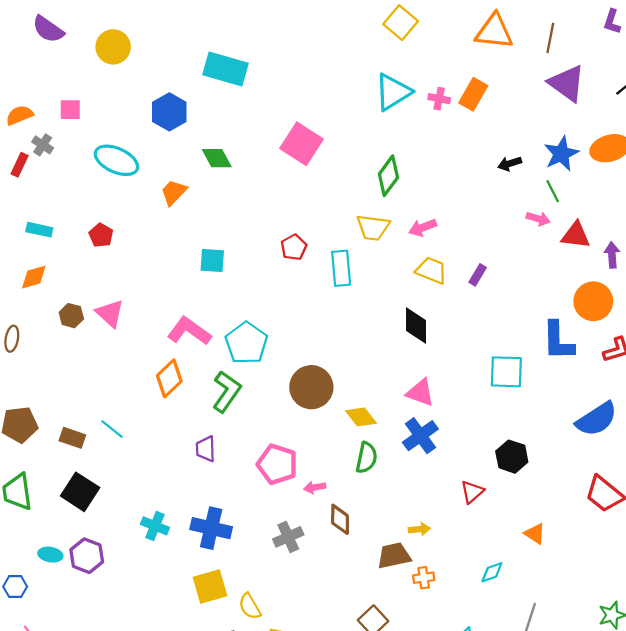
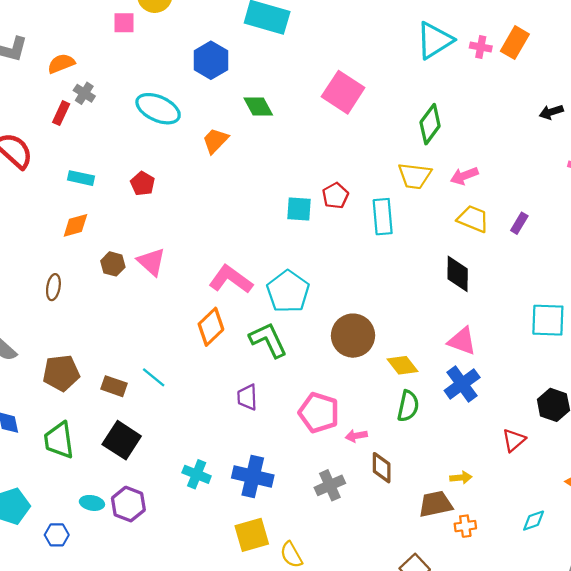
pink square: (70, 110) -> (124, 23), moved
cyan square: (212, 261) -> (299, 209), moved
green L-shape: (227, 392) -> (268, 340), turned -60

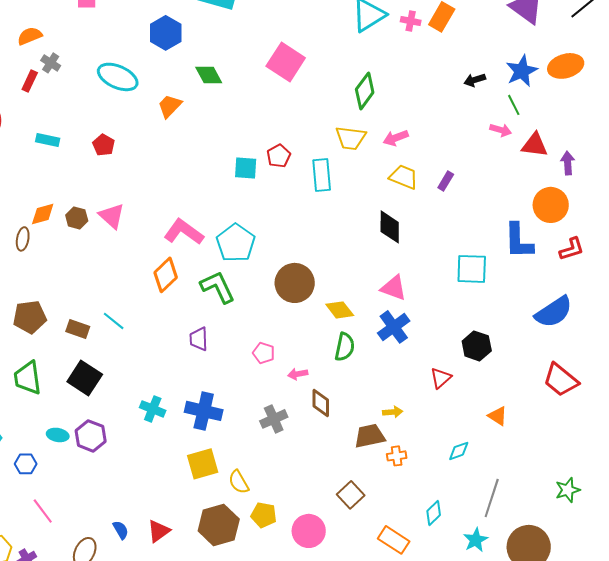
orange diamond: (75, 225) -> (43, 214), moved
pink pentagon: (319, 413) -> (264, 353), size x0.6

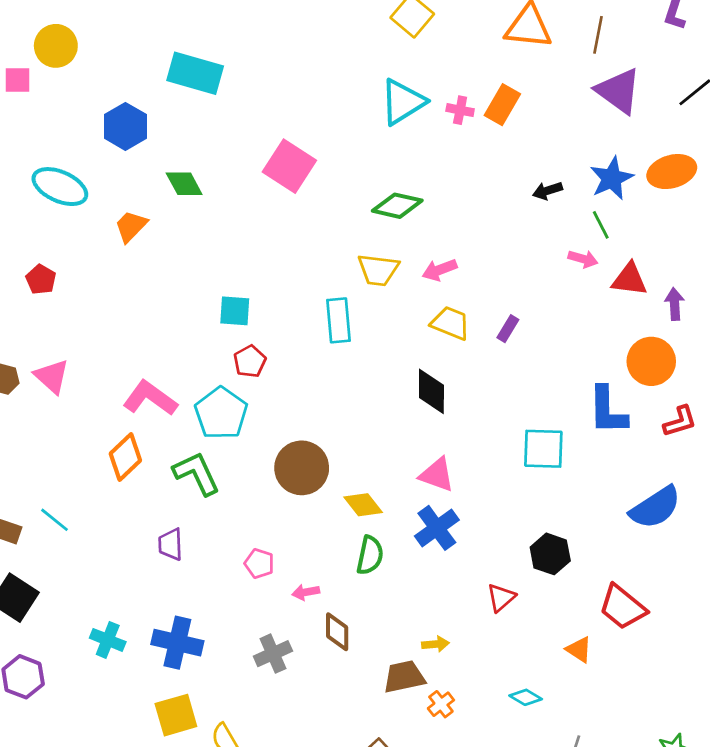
green diamond: (365, 91) -> (397, 206), turned 66
red pentagon: (279, 156) -> (250, 361), moved
red trapezoid: (561, 380) -> (623, 607), moved
cyan diamond: (459, 451) -> (526, 697), turned 50
orange cross: (397, 456) -> (441, 704), turned -30

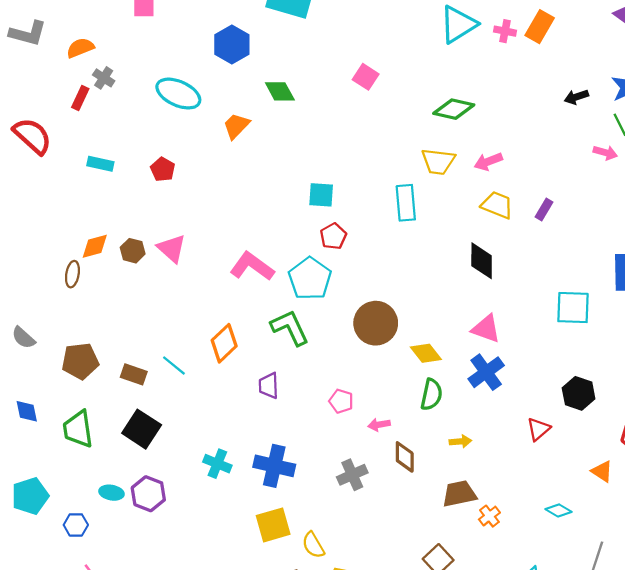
pink square: (289, 166) -> (366, 77), size x0.6
orange diamond: (125, 457) -> (224, 343), moved
yellow arrow: (435, 644) -> (460, 441), moved

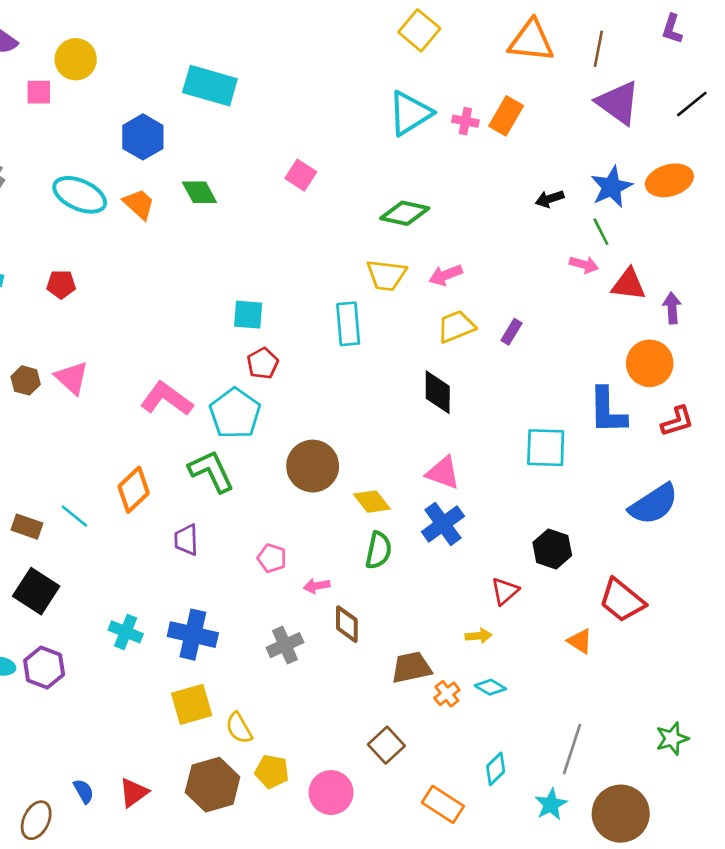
orange trapezoid: (236, 126) -> (139, 204), moved, turned 88
red pentagon: (163, 169) -> (61, 284), turned -30
yellow trapezoid: (497, 205) -> (456, 326), turned -44
yellow arrow: (460, 441) -> (479, 636), moved
cyan diamond: (559, 510) -> (490, 687), moved

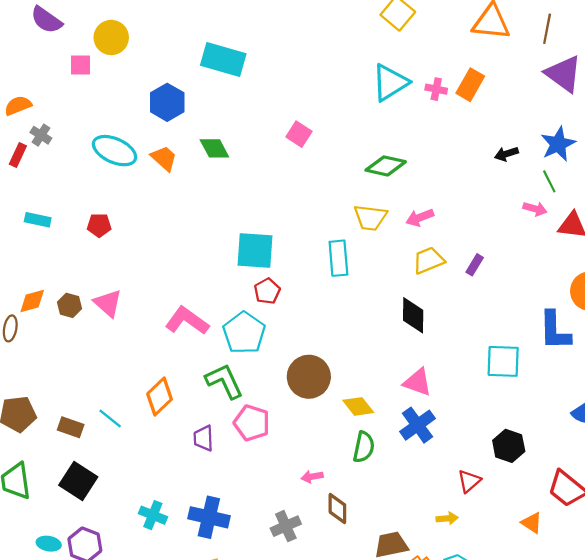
cyan square: (248, 315) -> (255, 250), size x1.5
pink pentagon: (272, 558) -> (252, 423), moved, size x1.5

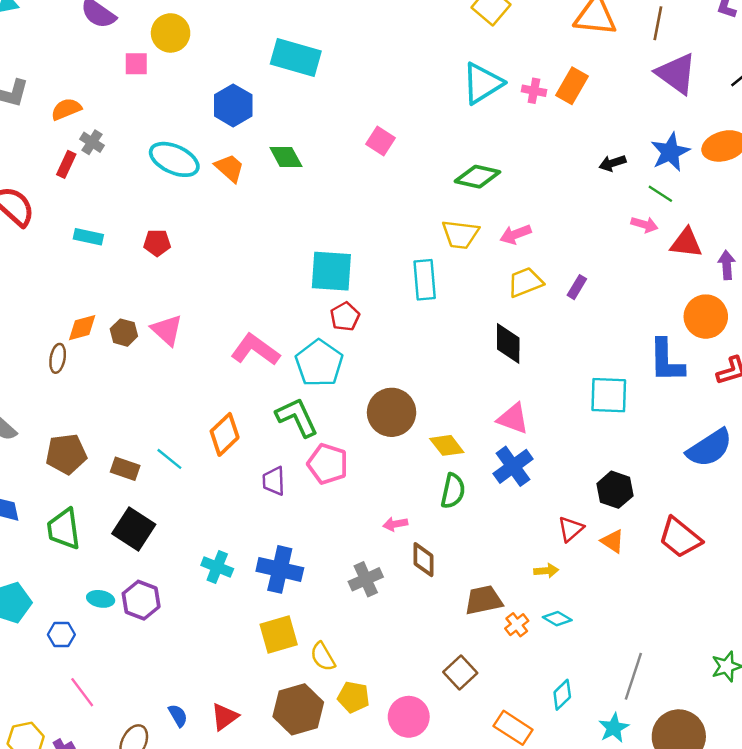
green line: (549, 181) -> (660, 194), turned -30
orange triangle: (532, 523) -> (612, 541), moved

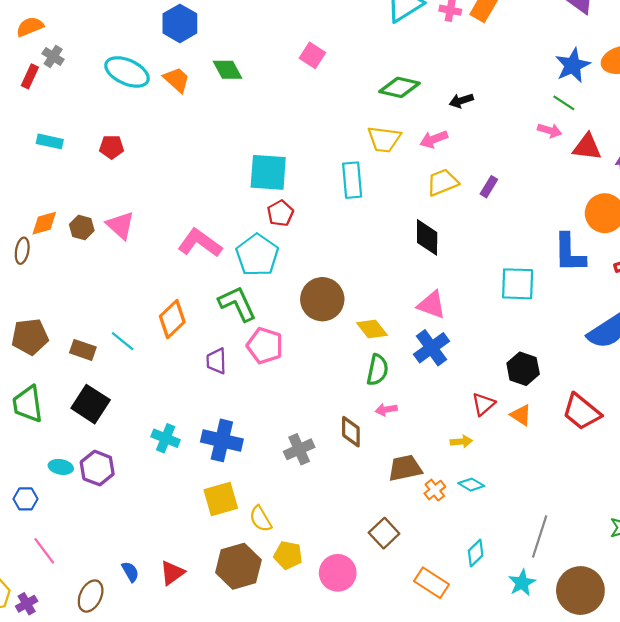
black arrow: (612, 163) -> (461, 101), moved
pink arrow: (395, 524) -> (386, 410), moved

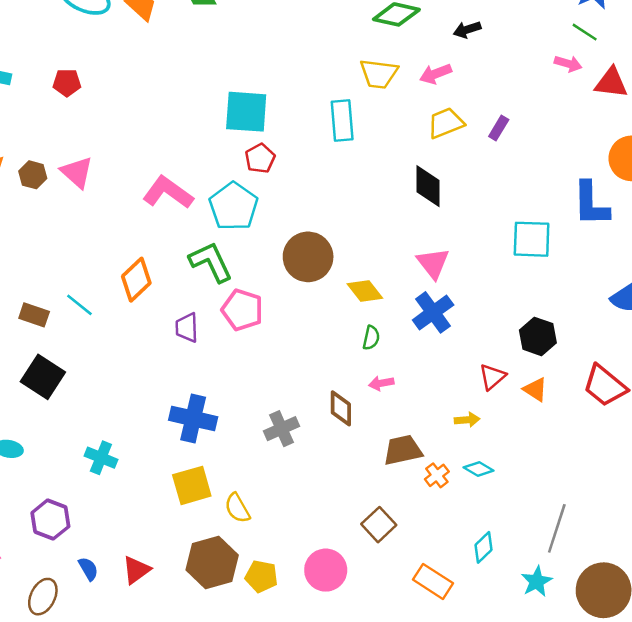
pink triangle: (431, 305) -> (433, 263), turned 32
green semicircle: (377, 370) -> (371, 338), size x0.7
cyan cross: (166, 438) -> (101, 458), moved
purple hexagon: (97, 468) -> (50, 520), moved
yellow pentagon: (288, 555) -> (261, 576), moved

